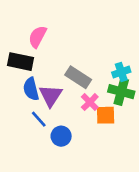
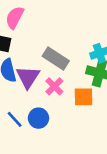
pink cross: (90, 102) -> (54, 86), moved
blue line: (39, 119) -> (15, 119), moved

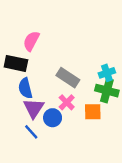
purple triangle: (28, 77) -> (34, 108), moved
blue circle: (38, 118) -> (53, 118), moved

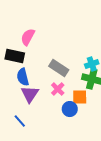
blue circle: (53, 118) -> (70, 109), moved
blue line: (31, 132) -> (20, 121), moved

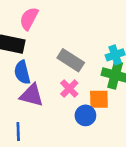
purple triangle: (30, 94) -> (32, 95), turned -48
blue line: (20, 121) -> (18, 132), turned 40

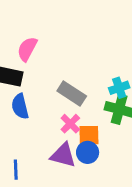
purple triangle: (32, 95) -> (63, 155), moved
orange square: (99, 99) -> (89, 135), moved

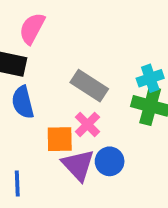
orange square: (89, 135) -> (60, 139), moved
purple triangle: (63, 155) -> (78, 165), turned 32

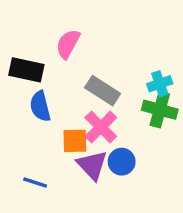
pink semicircle: (32, 28) -> (68, 44), moved
pink cross: (87, 124) -> (101, 127), size x1.4
blue line: (17, 183) -> (35, 182), turned -70

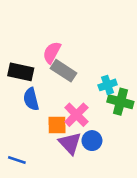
cyan cross: (160, 84) -> (108, 85), moved
gray rectangle: (103, 91) -> (63, 71), moved
blue line: (35, 182) -> (17, 160), moved

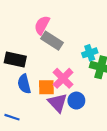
black rectangle: (21, 72) -> (15, 59), moved
blue semicircle: (31, 99) -> (24, 84), moved

